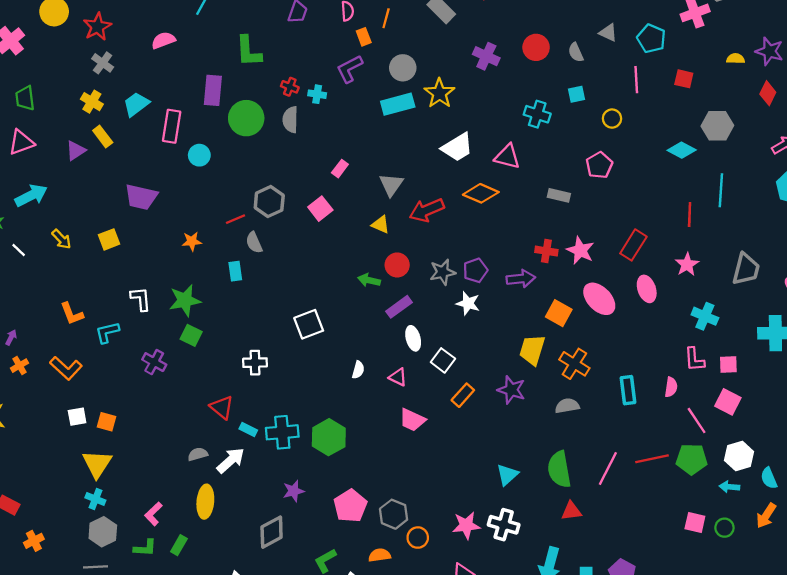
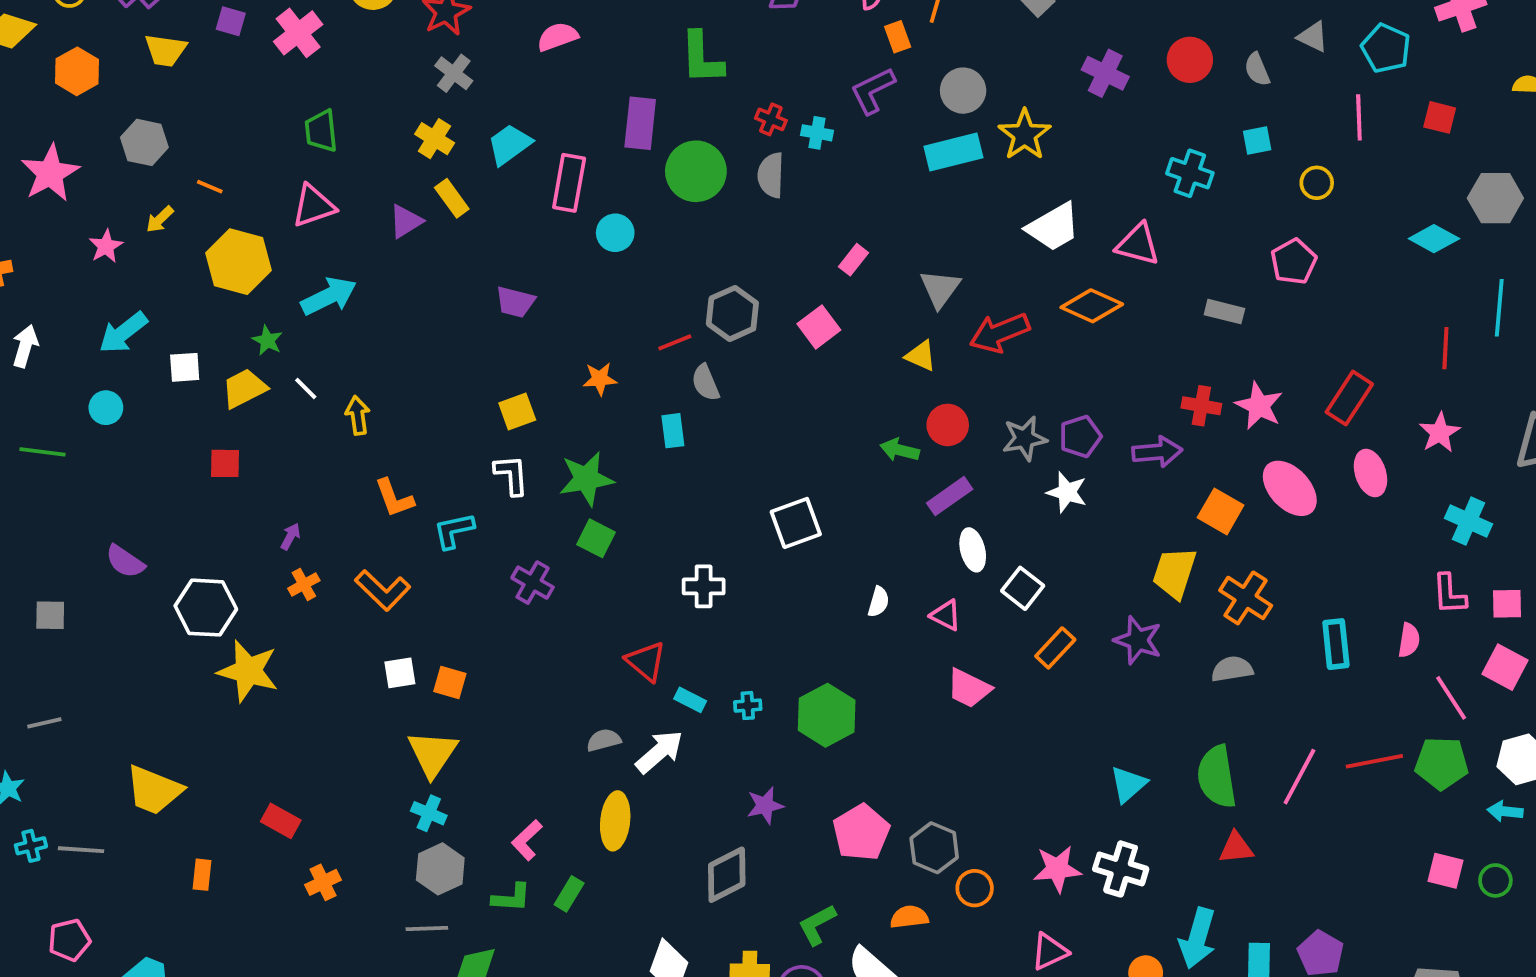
purple trapezoid: (141, 197) -> (515, 302), size x0.7
yellow arrow: (61, 239) -> (358, 415), moved, turned -145
yellow square: (109, 239) -> (517, 412), moved
cyan cross: (282, 432) -> (748, 706), size x0.5

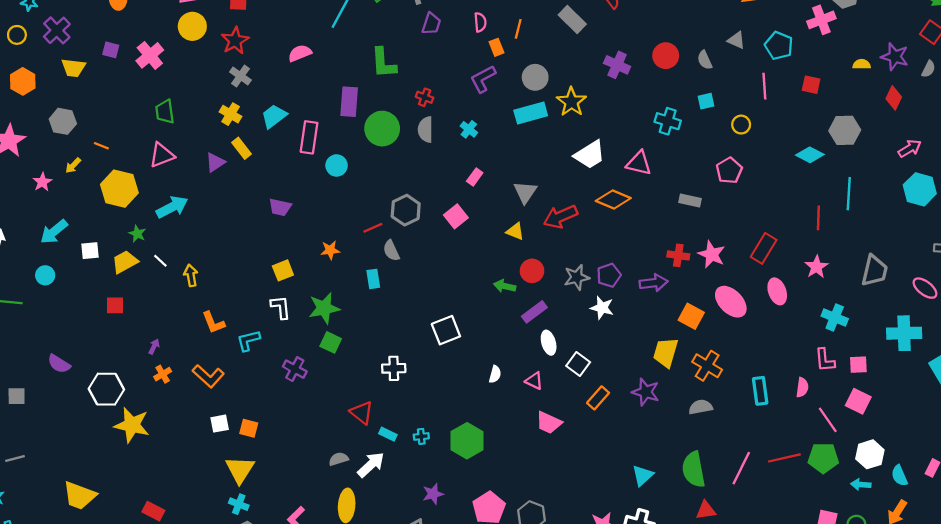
cyan cross: (817, 133) -> (469, 129), moved, turned 30

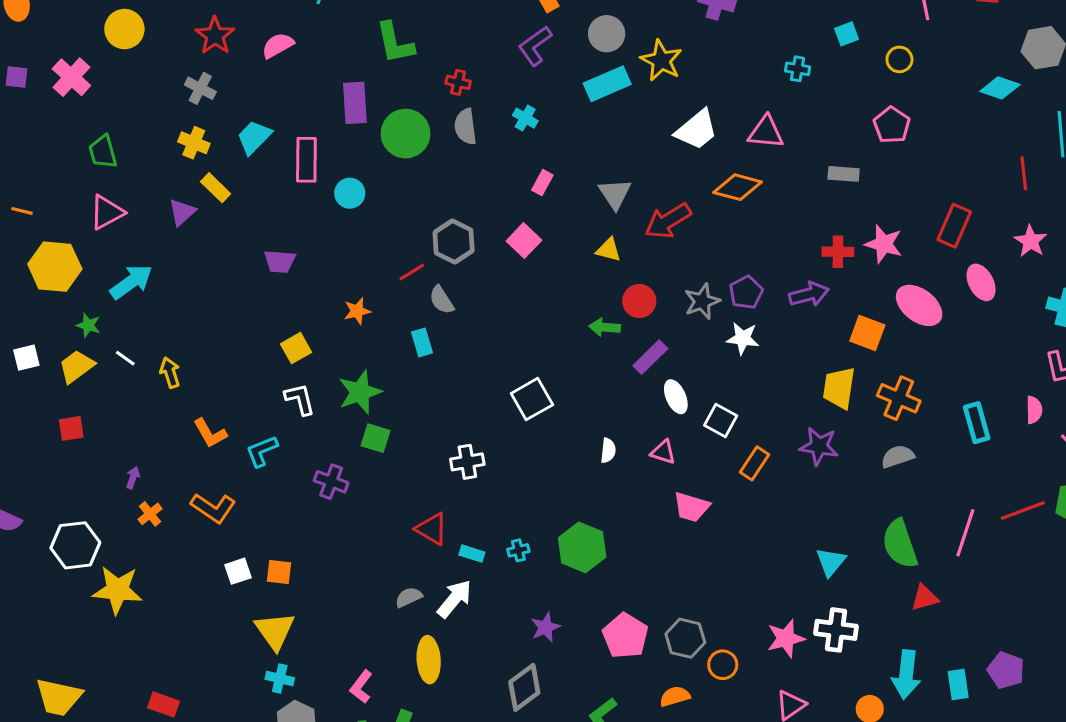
red star: (235, 41) -> (215, 36), moved
cyan cross: (668, 121) -> (798, 69), size x0.7

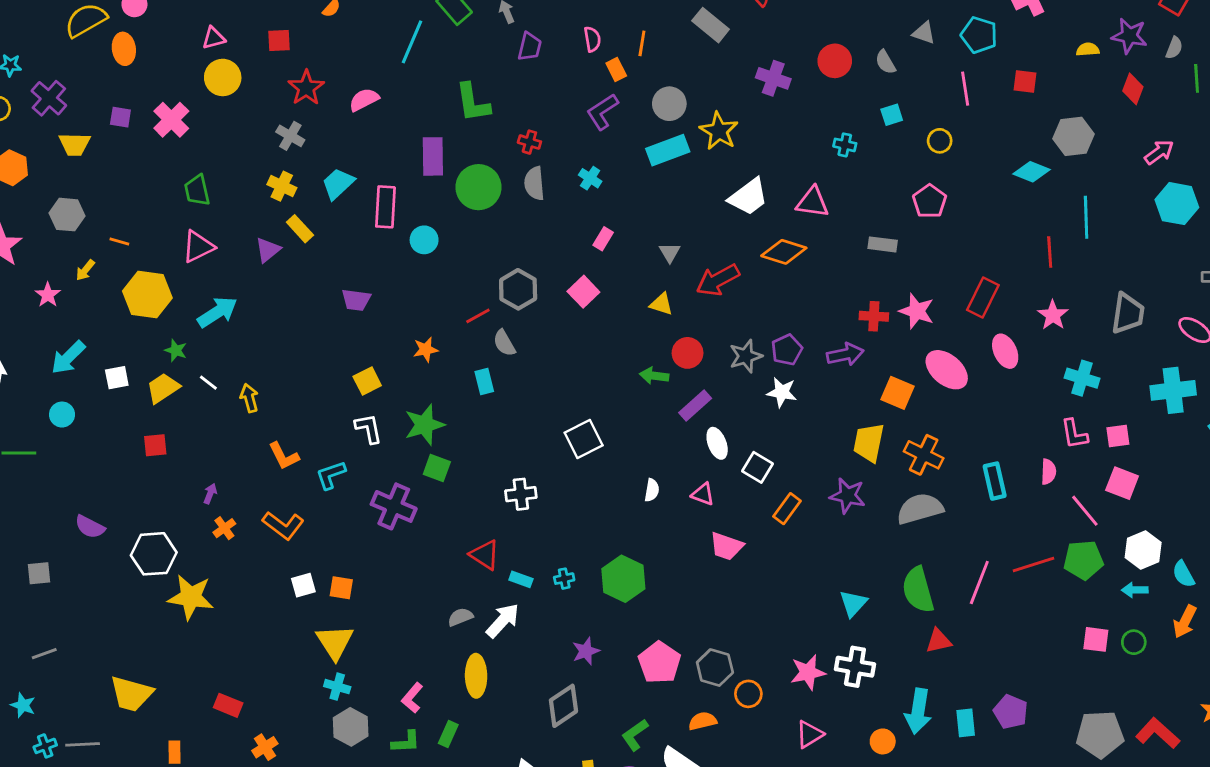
gray triangle: (615, 194) -> (670, 252), size x0.7
gray semicircle: (898, 456) -> (920, 509), size x1.5
purple cross: (331, 482) -> (394, 506), size x1.4

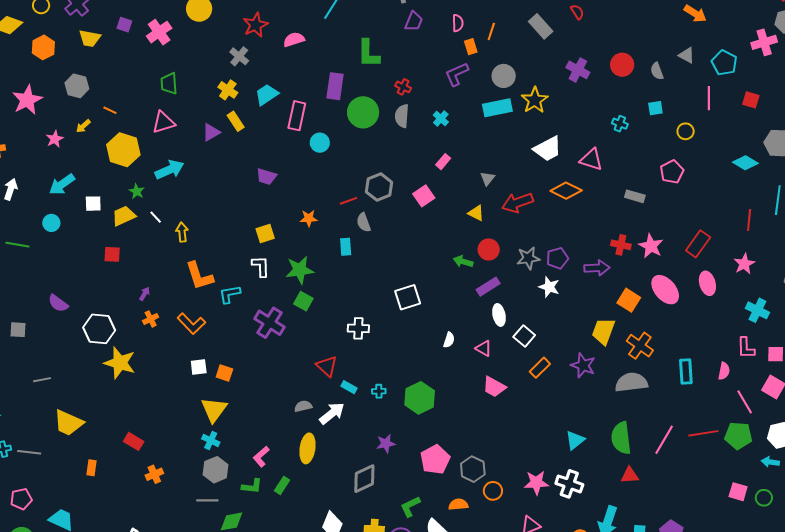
orange L-shape: (284, 456) -> (199, 276), size x1.4
gray line: (44, 654) -> (42, 380), moved

